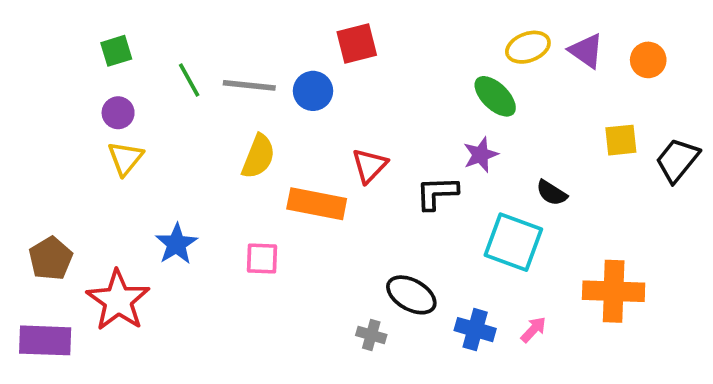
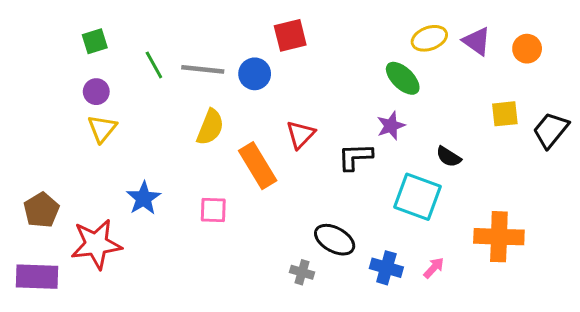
orange rectangle: (317, 204) -> (258, 166), turned 48
red star: (118, 300) -> (96, 244), turned 30

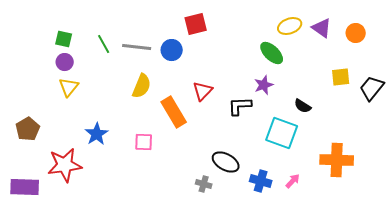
green square: (95, 41) -> (64, 39), moved, turned 30
brown pentagon: (41, 210) -> (28, 129), moved

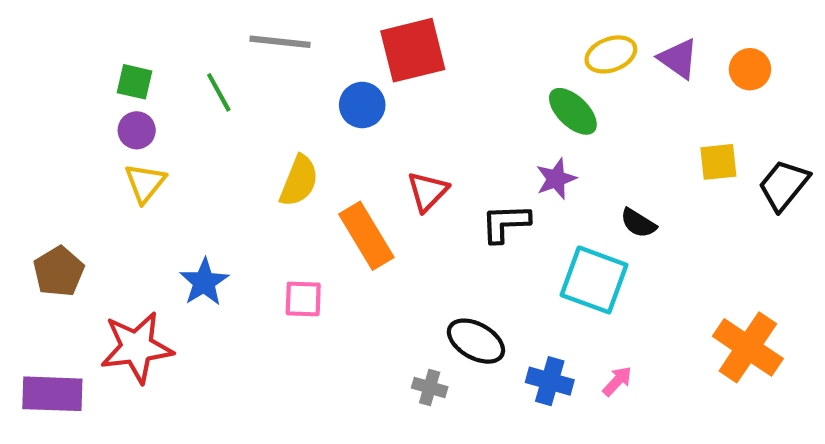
red square: (196, 24) -> (413, 50), size x1.4
gray line: (137, 47) -> (280, 42), moved
orange cross: (337, 160) -> (748, 347), moved, turned 32

